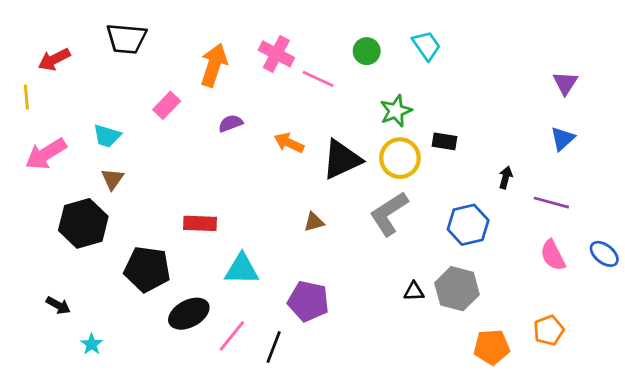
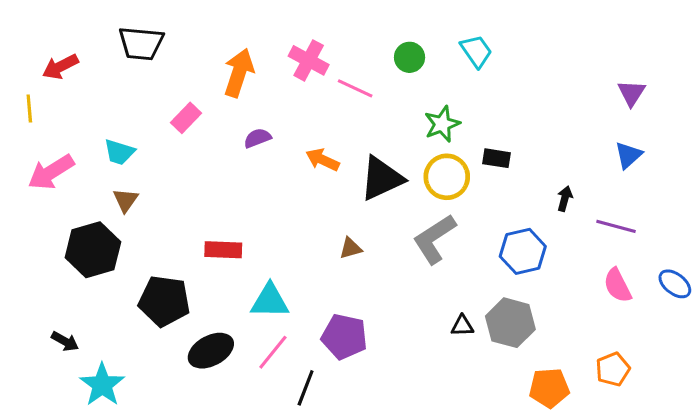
pink line: (232, 336) -> (273, 352), moved
cyan star: (92, 344) -> (102, 385), size x1.8

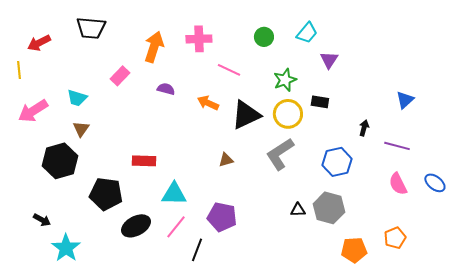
cyan trapezoid: (476, 51) -> (307, 33), turned 75
pink cross: (309, 60) -> (199, 39), turned -30
pink line: (355, 88) -> (229, 70), moved
purple triangle: (631, 93) -> (329, 60), moved
purple semicircle: (257, 138) -> (166, 89), turned 36

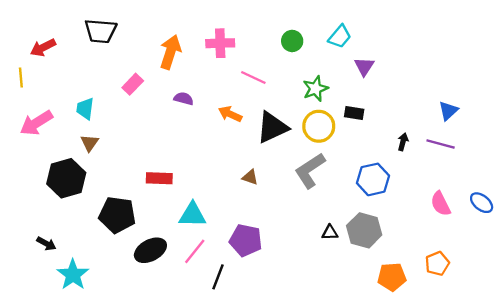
cyan trapezoid: (77, 98) -> (85, 109), turned 80
purple line: (397, 146) -> (441, 144), moved
brown triangle: (226, 160) -> (250, 177), turned 35

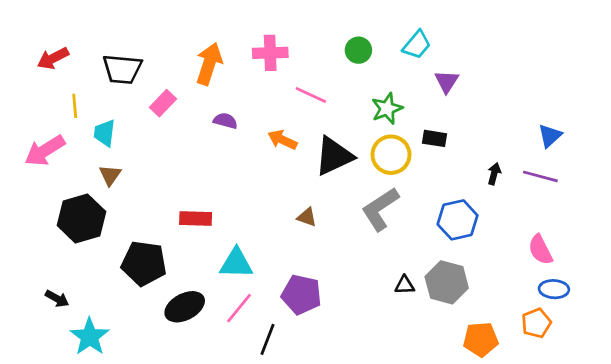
black trapezoid: (101, 31) -> (122, 69), moved
yellow line: (21, 78) -> (75, 106), moved
blue ellipse: (482, 203) -> (554, 289), moved, turned -35

